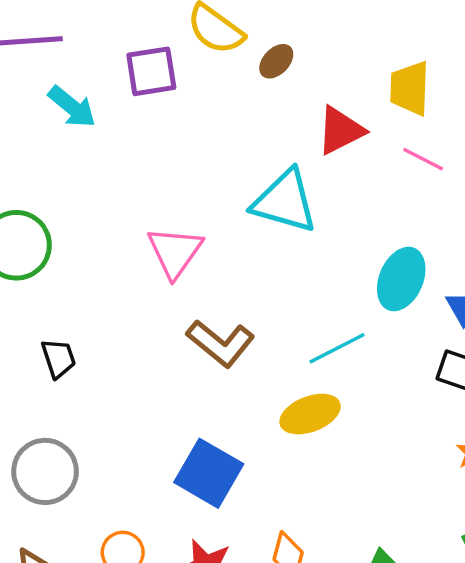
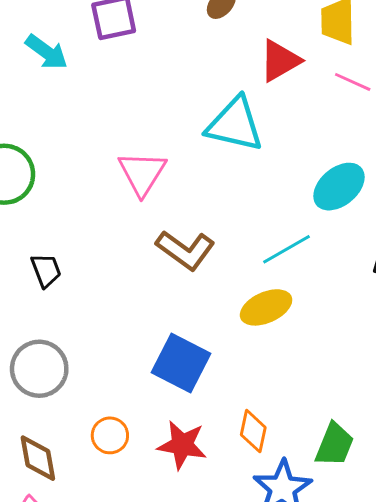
cyan ellipse: (401, 279) -> (339, 187), turned 30

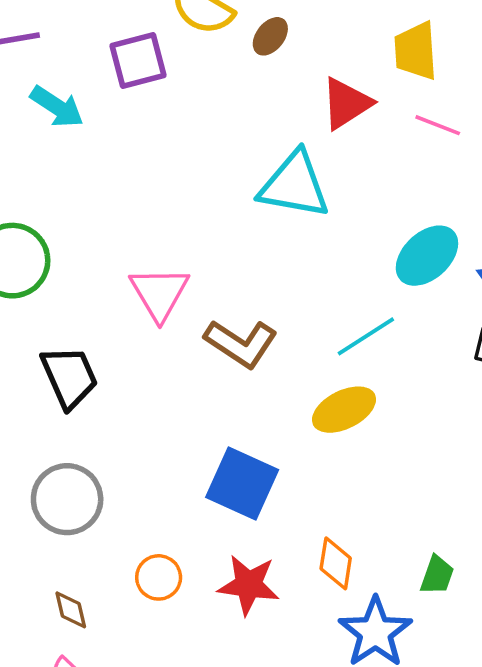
pink triangle: (142, 173) -> (159, 293), moved
black trapezoid: (46, 270) -> (69, 377), size x1.5
green trapezoid: (334, 445) -> (437, 575), size x0.7
brown diamond: (38, 458) -> (71, 610), size x0.7

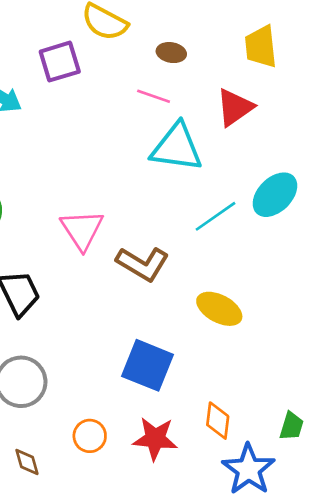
brown ellipse: (270, 36) -> (171, 53), moved, turned 64
red triangle: (346, 103) -> (235, 107), moved
pink line: (438, 125) -> (154, 96), moved
cyan line: (366, 336) -> (216, 216), moved
yellow ellipse: (344, 410) -> (219, 309), turned 57

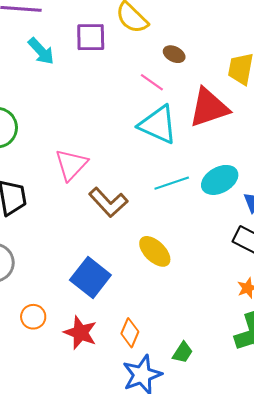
red triangle: (235, 107) -> (209, 108), size x1.4

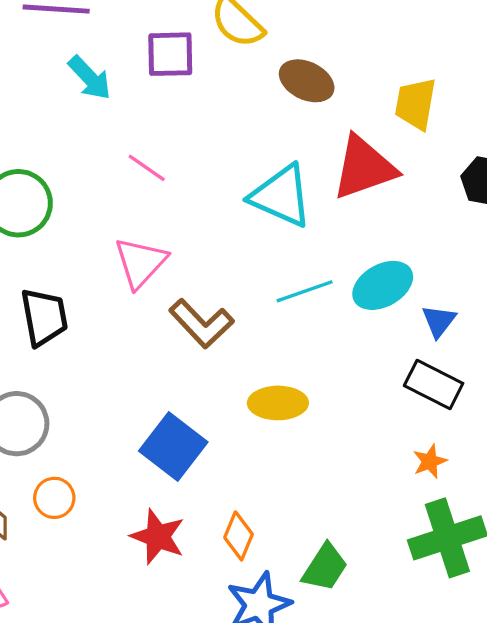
brown ellipse: (174, 54) -> (307, 81), size x1.5
pink line: (152, 82) -> (147, 168), moved
yellow ellipse: (155, 251) -> (278, 403), turned -44
orange circle: (33, 317) -> (54, 498), moved
green trapezoid: (183, 352) -> (325, 567), size x1.4

